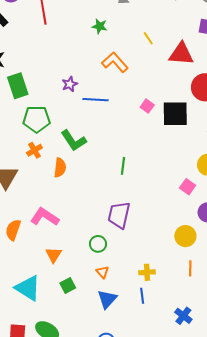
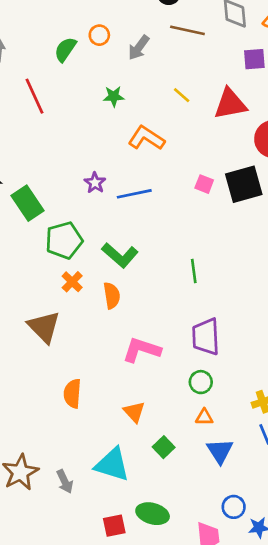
pink L-shape: (45, 217) -> (142, 350), moved
green circle: (98, 244) -> (201, 382), moved
orange triangle: (102, 272) -> (204, 417), turned -32

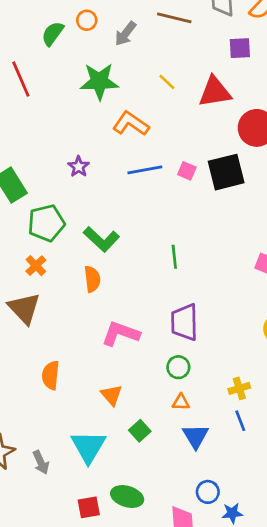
green star: (114, 96) -> (99, 81), size x1.8
blue line: (134, 194) -> (145, 170), moved
orange cross: (72, 282) -> (36, 266), moved
cyan triangle: (112, 465) -> (88, 447), turned 42

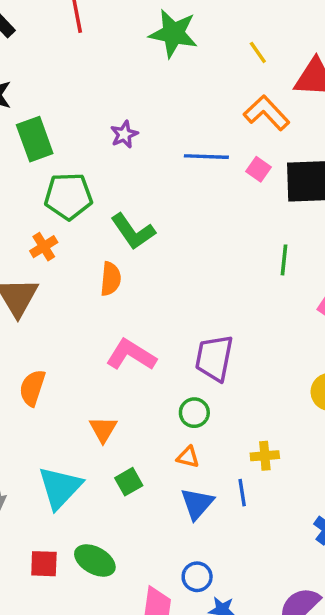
orange L-shape: (131, 124) -> (267, 113), moved
green line: (174, 257) -> (284, 260), moved
blue line: (240, 421) -> (242, 493), moved

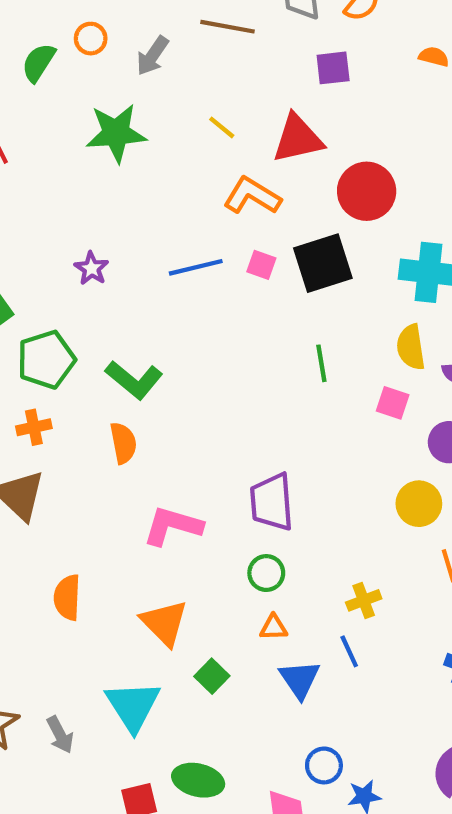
orange cross: (44, 247) -> (34, 427), turned 36
orange triangle: (103, 429) -> (164, 623), size x1.4

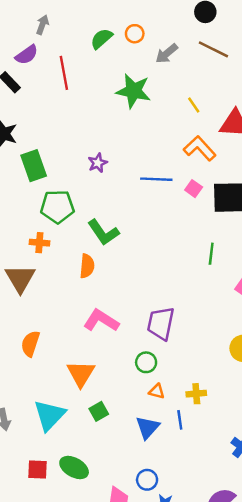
orange triangle: (274, 627) -> (157, 391), moved

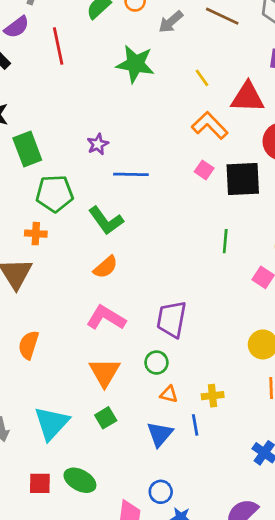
blue line: (156, 179) -> (131, 174), moved
orange semicircle: (87, 266) -> (106, 267), moved, turned 45
orange triangle: (81, 374) -> (105, 372), moved

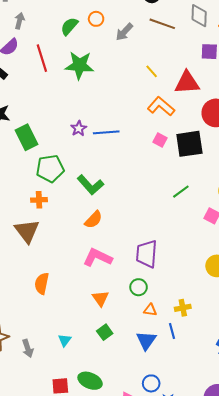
green star: (135, 64) -> (79, 65), moved
blue line: (131, 174) -> (106, 132), moved
green line: (225, 241) -> (181, 192), turned 54
orange triangle: (105, 372) -> (100, 298), size x0.7
cyan triangle: (52, 423) -> (65, 340), size x0.5

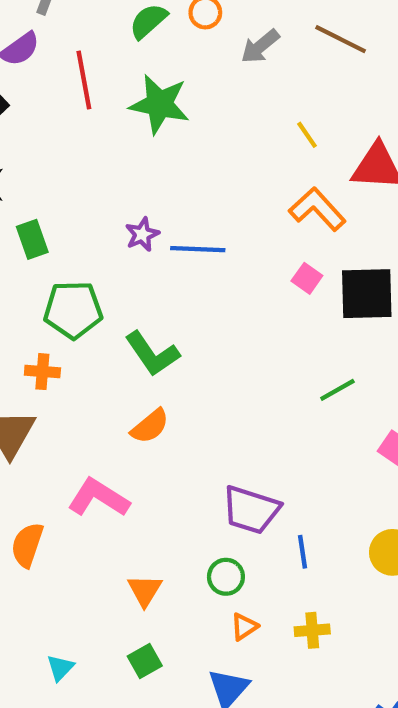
green rectangle: (26, 137) -> (32, 239), size x0.7
purple trapezoid: (147, 254) -> (251, 510), turned -84
pink L-shape: (98, 258) -> (99, 498), moved
orange triangle: (150, 310) -> (244, 627), turned -48
blue line: (172, 331) -> (303, 552), moved

